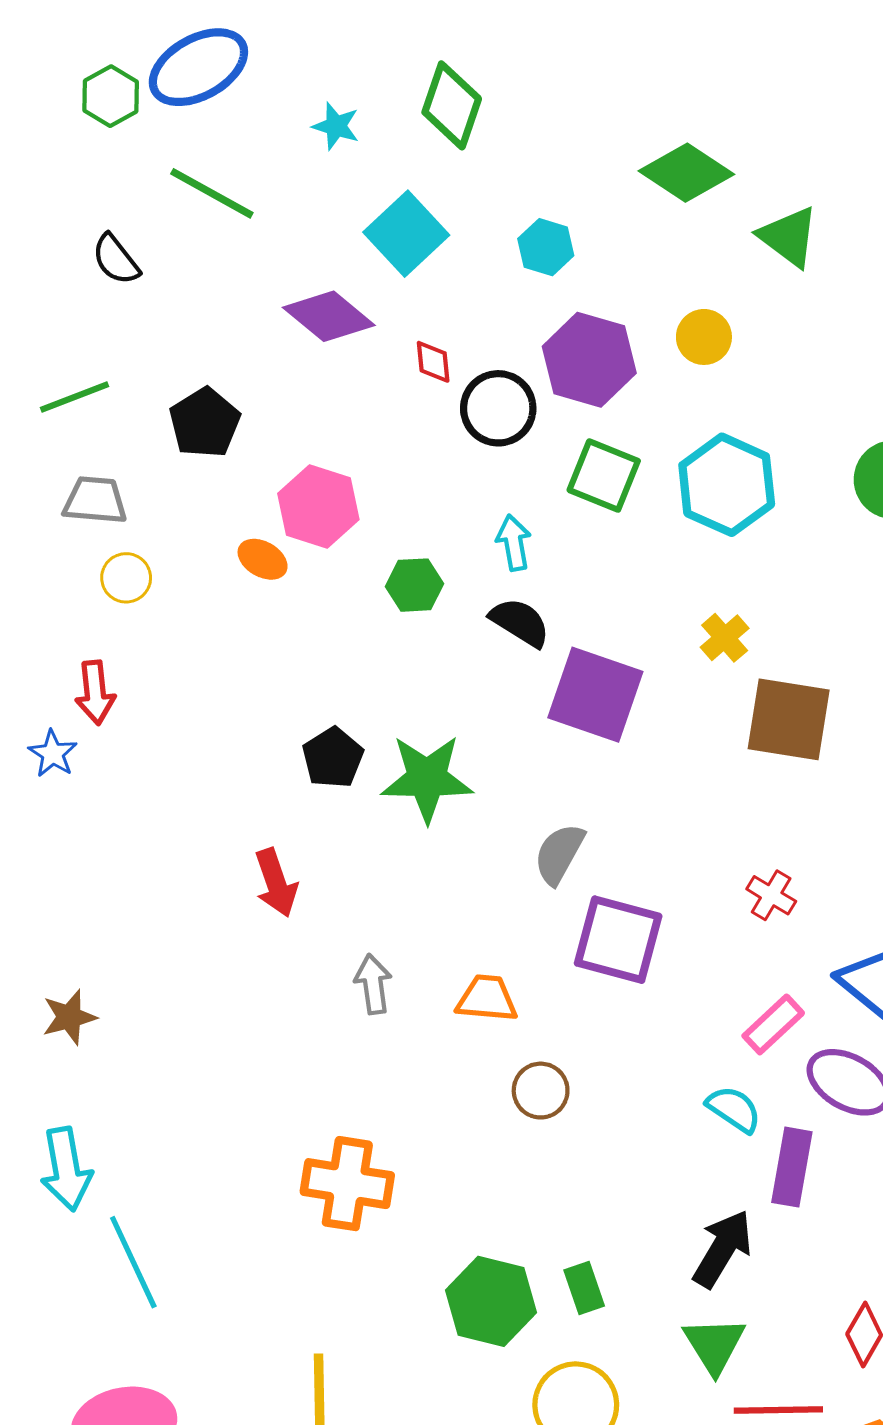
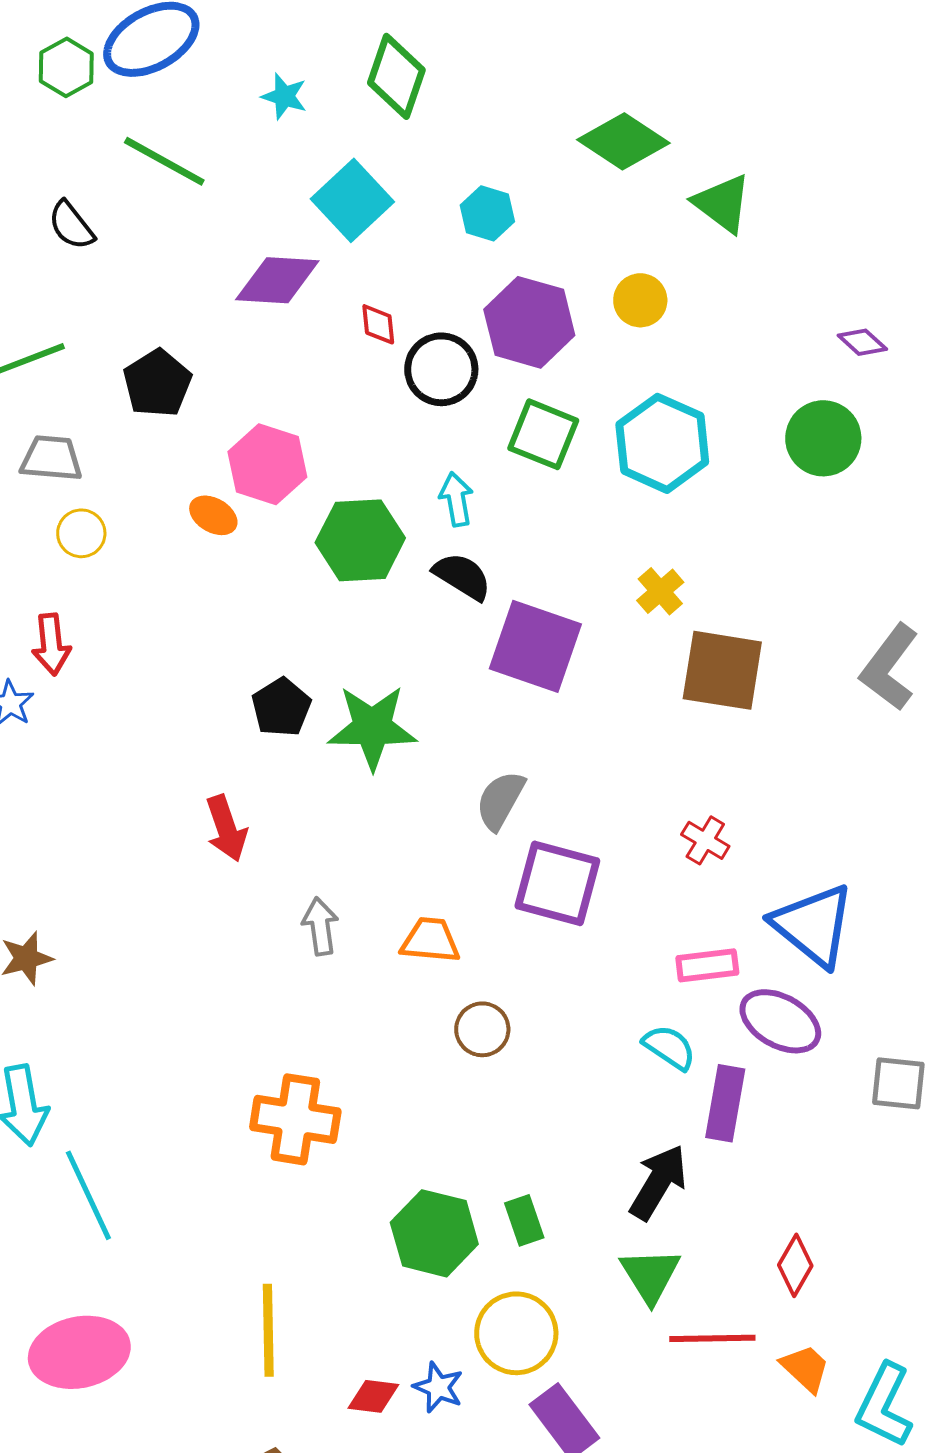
purple diamond: (329, 316) -> (277, 280), turned -36
green hexagon: (415, 585) -> (360, 540), size x1.6
pink rectangle: (773, 1024) -> (707, 965), turned 36

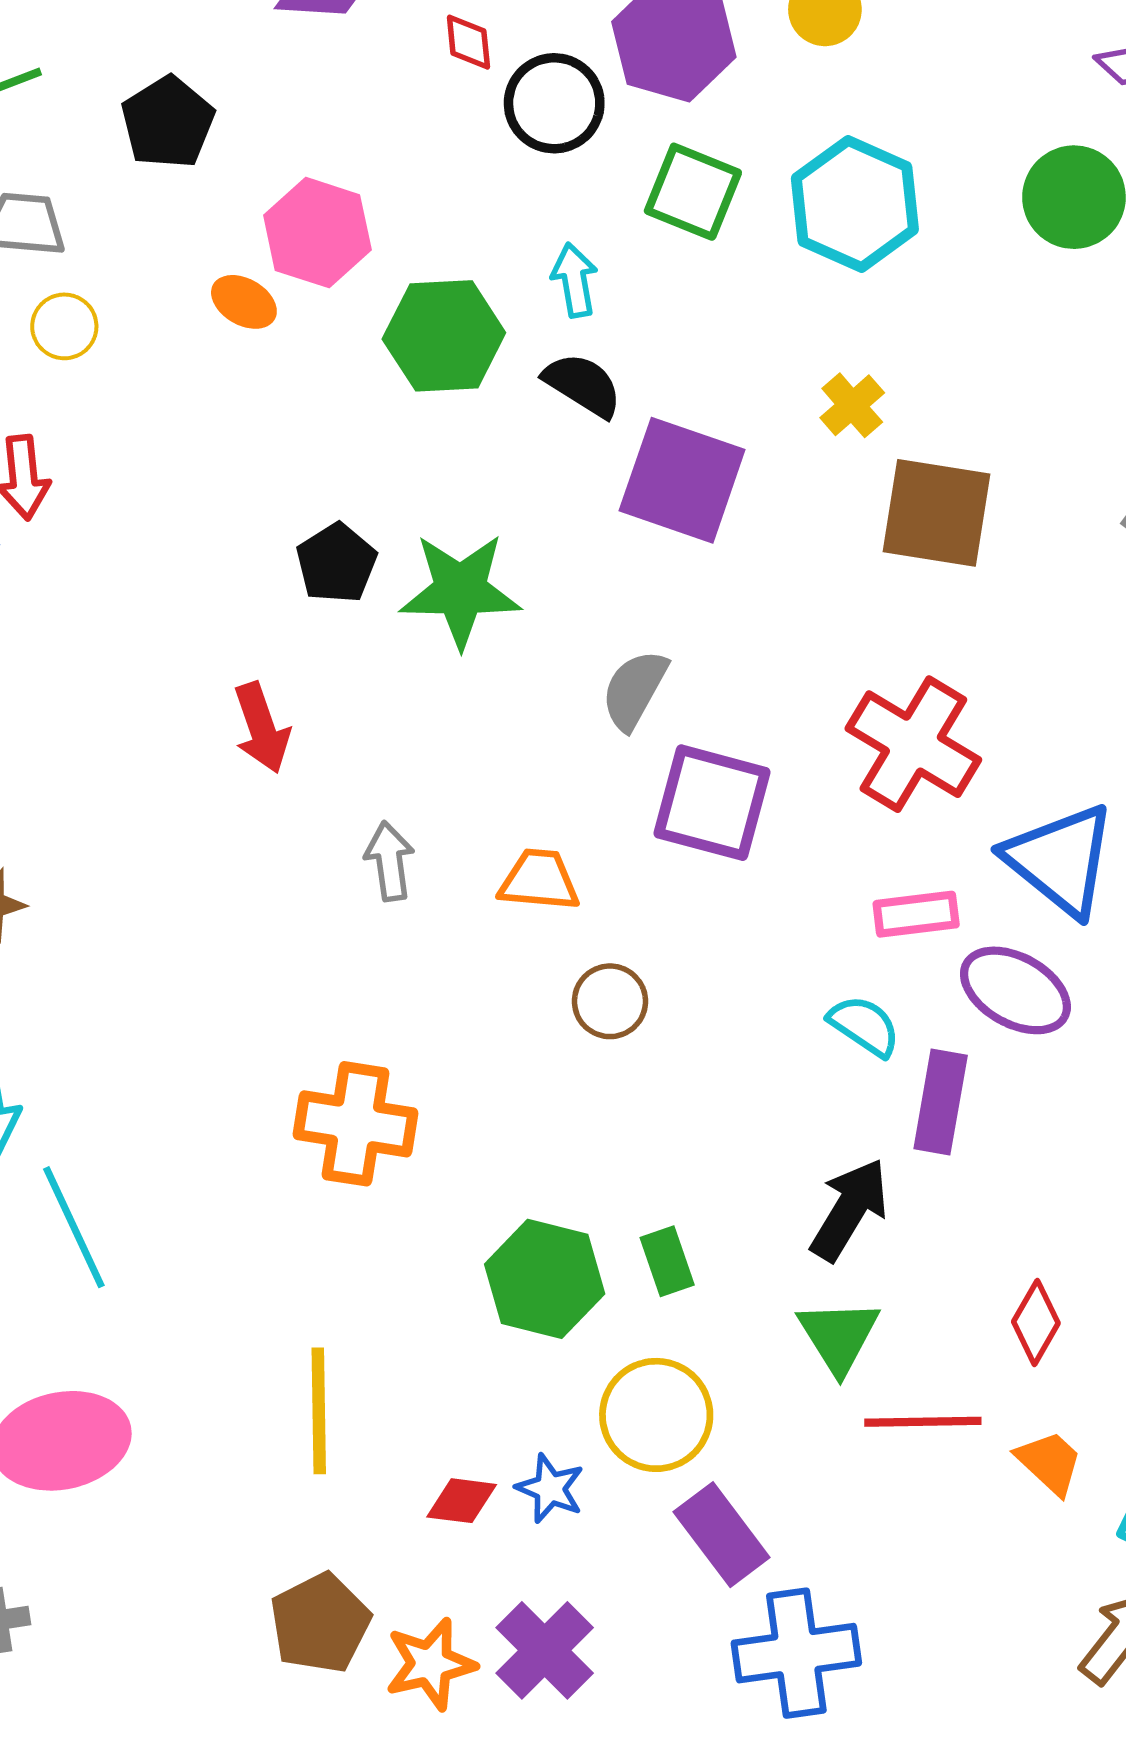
red cross: (705, 840) -> (913, 744), size x2.0

